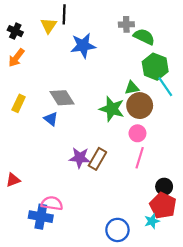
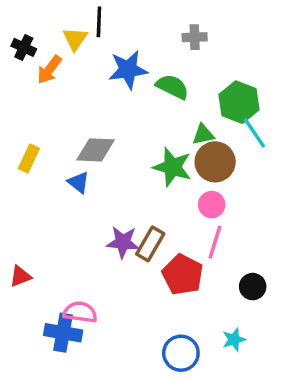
green semicircle: (144, 37) -> (172, 87), moved
orange arrow: (16, 58) -> (49, 70), moved
gray diamond: (62, 98) -> (96, 150), turned -55
red pentagon: (163, 206) -> (183, 275), moved

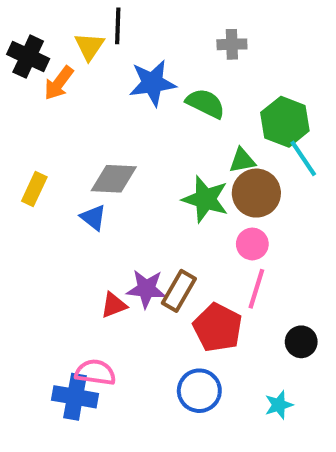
black cross: (24, 47) -> (28, 57), size x1.4
red triangle: (20, 276) -> (114, 305), moved
blue circle: (181, 353) -> (199, 391), moved

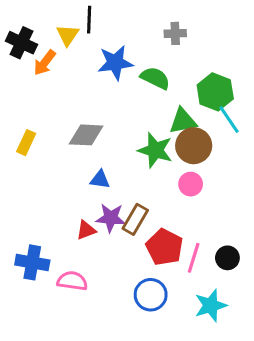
green triangle: (242, 160) -> (183, 121), size x1.4
blue triangle: (93, 218) -> (100, 179), moved, turned -30
pink line: (256, 289) -> (194, 258), moved
blue cross: (75, 397) -> (32, 262), moved
cyan star: (279, 405) -> (211, 305), size x1.5

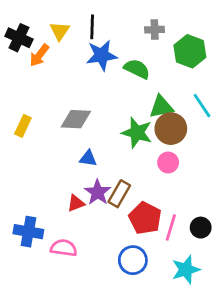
black line: (89, 20) -> (92, 27), moved
green hexagon: (215, 92) -> (190, 51), moved
purple star: (111, 218) -> (98, 192), turned 30

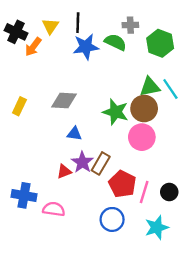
green semicircle: (137, 69) -> (116, 42), moved
green triangle: (161, 107) -> (150, 87), moved
pink circle: (168, 162) -> (142, 137), size x1.5

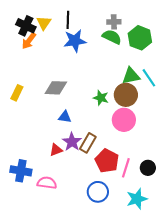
black cross: (16, 32) -> (26, 26), moved
green semicircle: (116, 42) -> (112, 37), moved
green star: (116, 112) -> (101, 98), size x0.7

